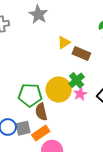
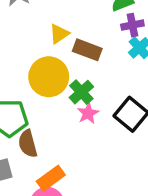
yellow circle: (59, 90) -> (49, 77), moved
orange rectangle: (41, 133) -> (51, 178), moved

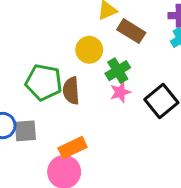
yellow circle: (49, 77) -> (89, 50), size x0.7
brown semicircle: (28, 144) -> (71, 91), moved

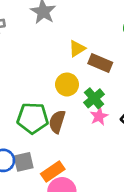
brown semicircle: (71, 91) -> (57, 122), turned 30
orange rectangle: (73, 148) -> (53, 171), moved

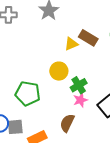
brown rectangle: (100, 63) -> (88, 38), moved
brown semicircle: (57, 122) -> (67, 123), moved

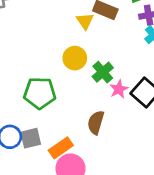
yellow triangle: (71, 44) -> (85, 21), turned -32
pink star: (80, 100) -> (119, 89), moved

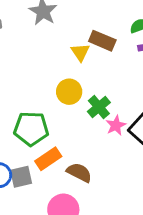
brown semicircle: (96, 122) -> (79, 172), moved, turned 100
orange rectangle: (61, 148) -> (48, 159), moved

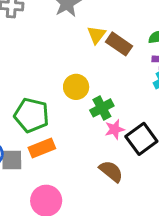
yellow triangle: (80, 52) -> (96, 35), moved
brown semicircle: (79, 172) -> (111, 171), moved

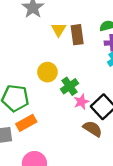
brown rectangle: (119, 44) -> (77, 35), turned 54
brown semicircle: (111, 171) -> (93, 129), moved

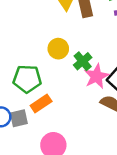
pink star: (81, 102) -> (96, 76), size x1.5

